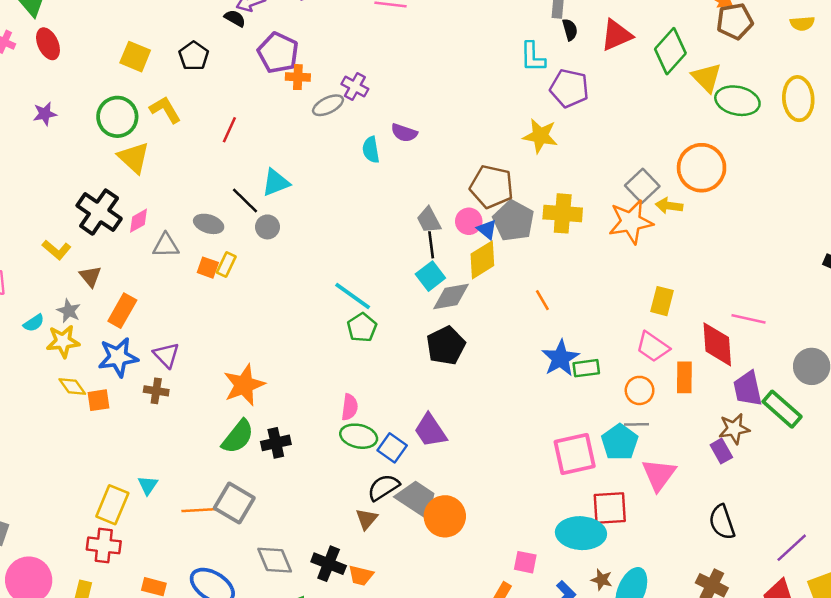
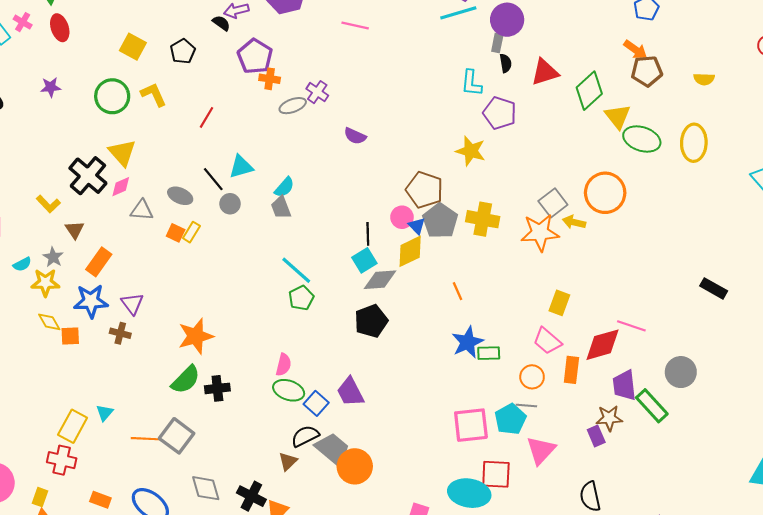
cyan semicircle: (371, 150) -> (284, 187), moved, turned -135
yellow triangle: (134, 158) -> (122, 153), moved
gray trapezoid: (429, 220) -> (281, 207), moved
red diamond: (717, 344) -> (602, 345), turned 72

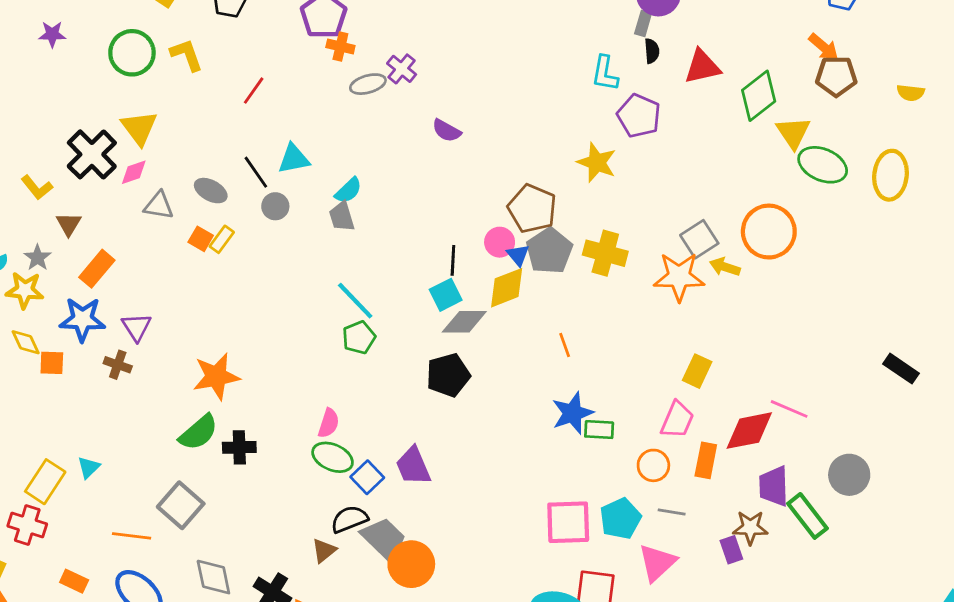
pink trapezoid: (547, 341) -> (677, 420), turned -112
gray line: (526, 406) -> (672, 512), moved
orange line: (146, 439) -> (132, 536), moved

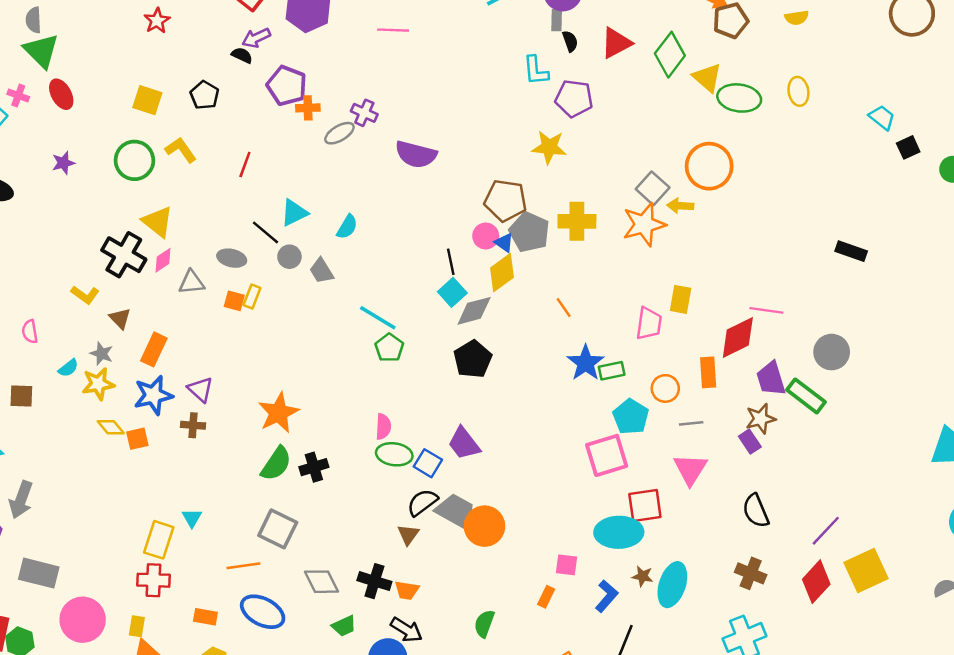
purple semicircle: (447, 131) -> (416, 154), size x1.6
yellow ellipse: (890, 175) -> (798, 91), size x0.7
gray trapezoid: (342, 217) -> (322, 271), moved
pink trapezoid: (677, 420) -> (649, 323), moved
cyan pentagon: (620, 519) -> (631, 417), moved

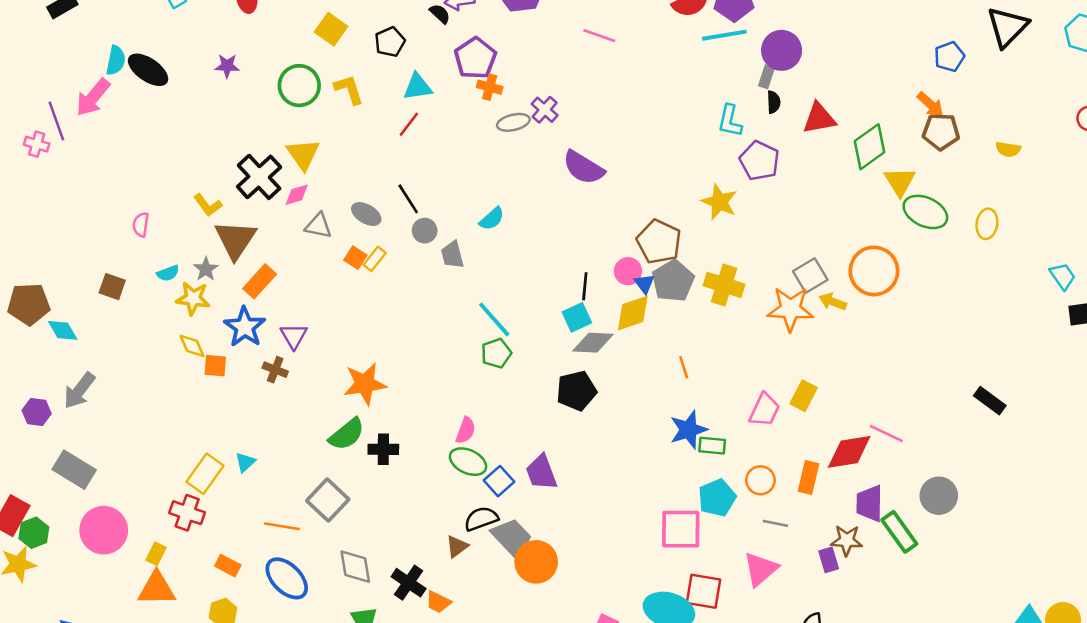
cyan triangle: (294, 213) -> (418, 87), moved
brown triangle: (120, 318) -> (235, 240), size x1.8
blue star: (153, 395) -> (245, 327), turned 30

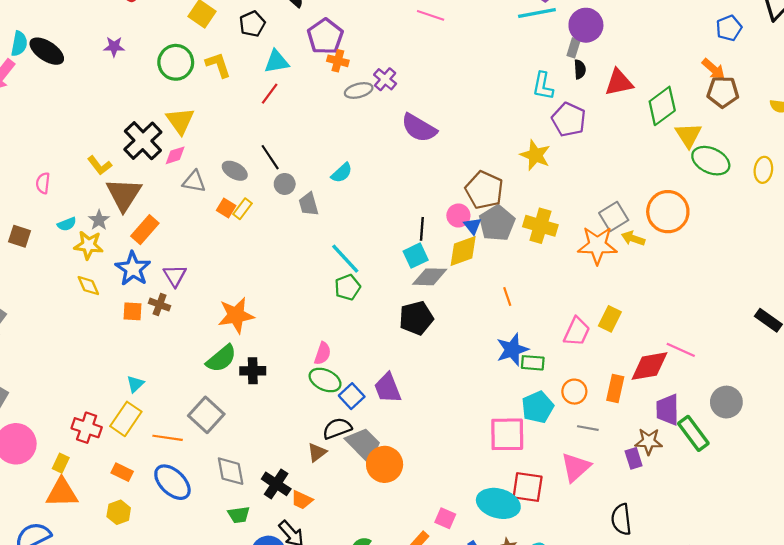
orange square: (215, 366) -> (132, 311), moved
yellow rectangle: (205, 474) -> (126, 419), moved

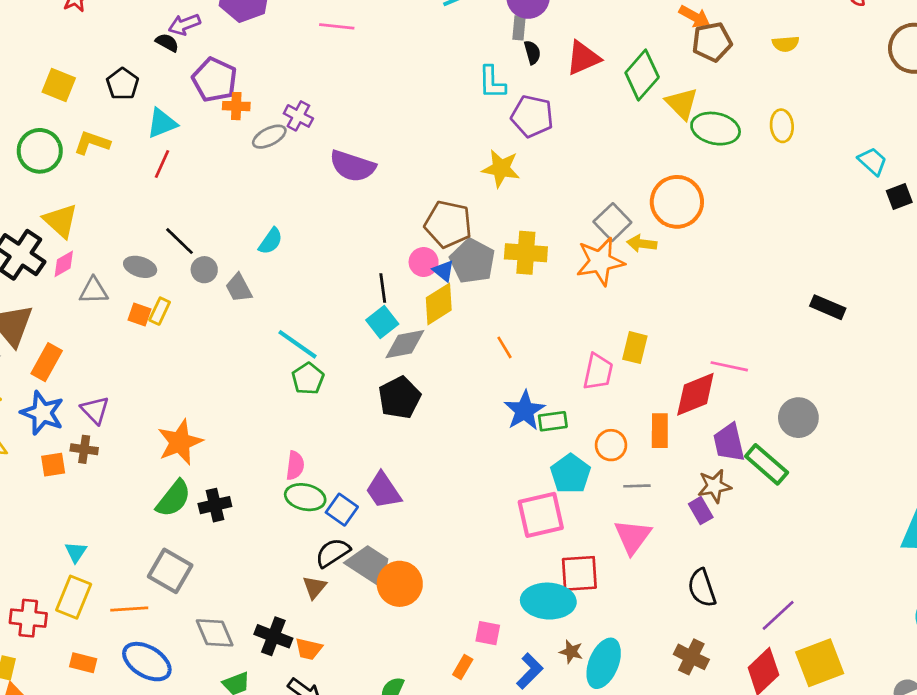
yellow L-shape: (218, 65) -> (92, 143), turned -40

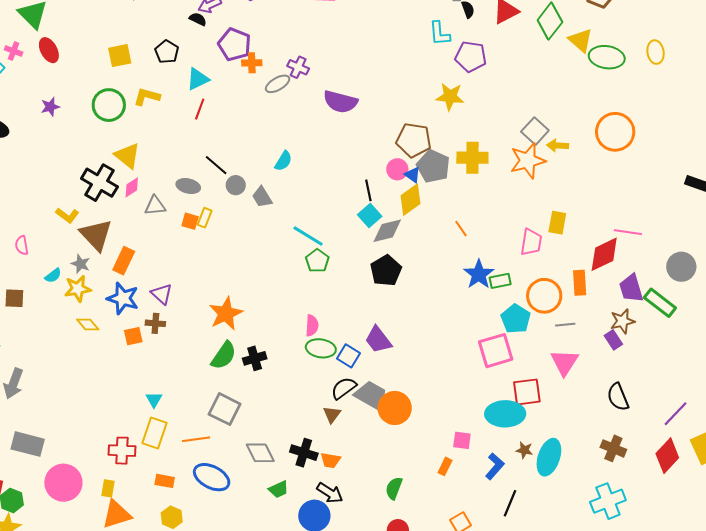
yellow square: (59, 85) -> (120, 56), turned -30
orange circle: (677, 202) -> (615, 132), moved
orange circle: (611, 445) -> (544, 296), size x1.5

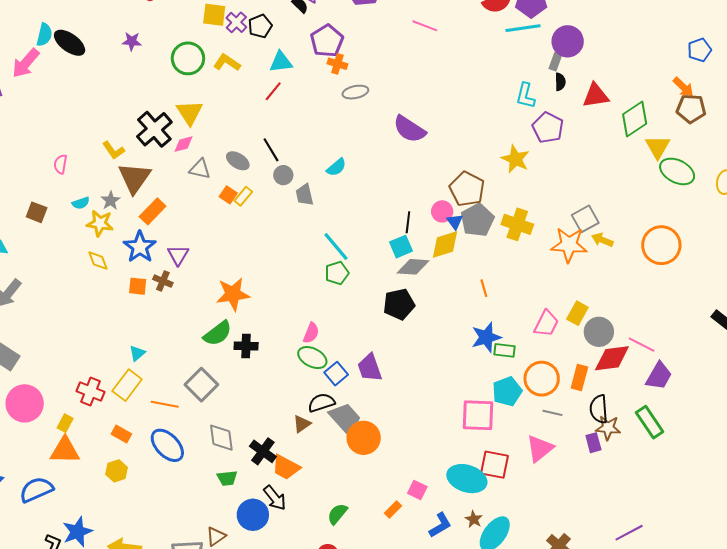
purple cross: (298, 67) -> (236, 22), moved
gray circle: (681, 267) -> (599, 332), moved
purple trapezoid: (631, 288) -> (659, 376), moved, turned -152
black semicircle: (618, 397) -> (599, 409), moved
orange trapezoid: (330, 460) -> (286, 467), size x1.4

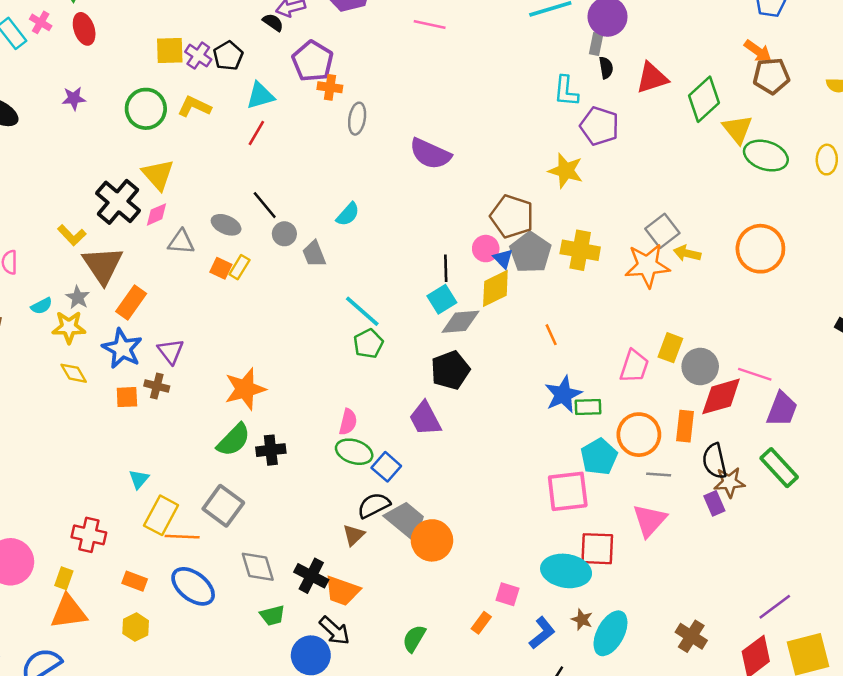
gray ellipse: (355, 92) -> (357, 119), turned -60
purple trapezoid: (370, 368) -> (425, 419), moved
yellow rectangle: (127, 385) -> (161, 515), moved

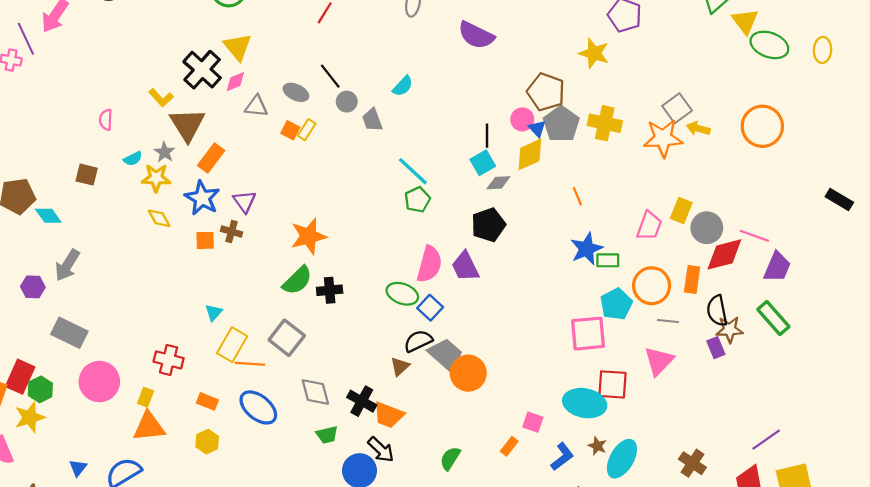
gray diamond: (460, 322) -> (498, 183), size x0.7
pink semicircle: (348, 422) -> (429, 264), moved, size x1.6

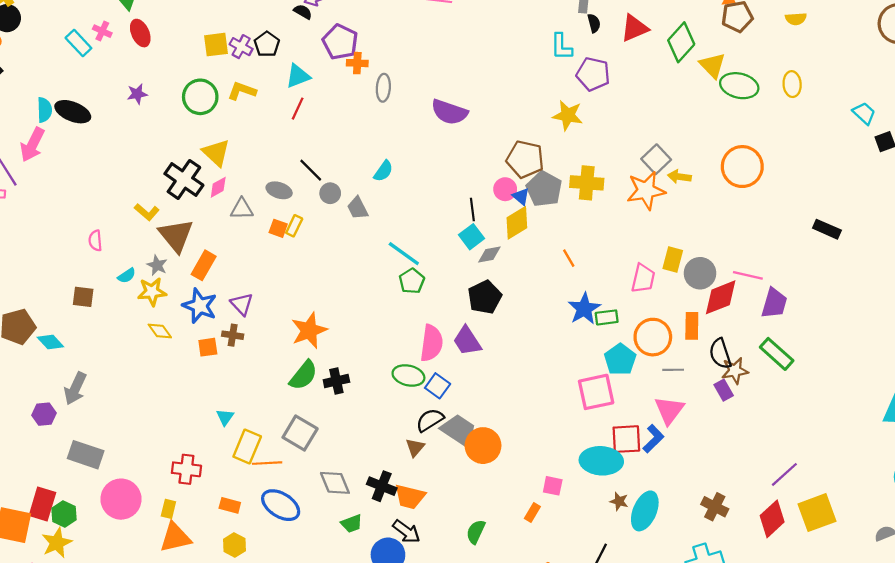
blue L-shape: (562, 457) -> (653, 439), moved

